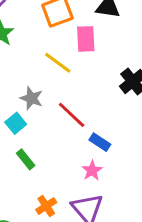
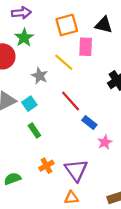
gray star: (31, 98) -> (40, 76), moved
pink star: (92, 170) -> (105, 142), moved

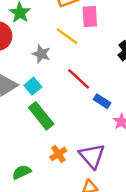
green rectangle: (34, 130) -> (41, 116), size x1.6

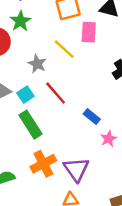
red line: (79, 79) -> (56, 93), moved
orange cross: (58, 154) -> (43, 164), size x1.5

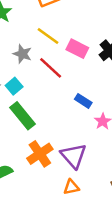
pink rectangle: (89, 32) -> (77, 49), moved, turned -60
red line: (56, 93) -> (51, 68), moved

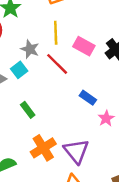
yellow line: (48, 36) -> (56, 33), turned 50
cyan square: (14, 86) -> (19, 70), moved
green rectangle: (23, 116) -> (28, 110), size x0.6

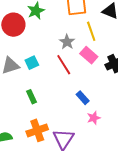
yellow line: (56, 33) -> (91, 31), moved, turned -30
gray star: (30, 49) -> (67, 42), moved

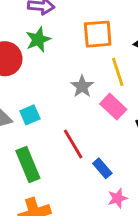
red line: (64, 65) -> (73, 144), moved
green rectangle: (31, 97) -> (28, 165), size x1.6

